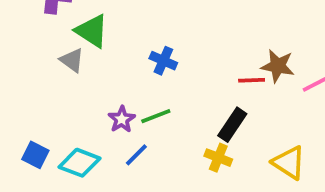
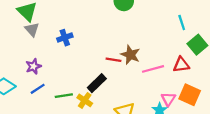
gray triangle: (72, 60) -> (32, 30), moved
blue cross: (163, 61) -> (65, 38), turned 35
green line: (156, 116) -> (64, 96), moved

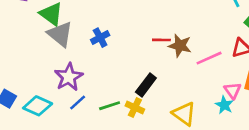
gray triangle: (32, 30) -> (60, 34), size x1.5
red line: (113, 60) -> (161, 40), moved
purple star: (33, 66) -> (69, 77), size x1.5

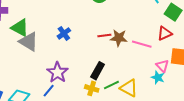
blue cross: (100, 38) -> (64, 33), moved
pink line: (209, 58) -> (142, 44), turned 48
purple star: (69, 77) -> (57, 72), moved
green line: (110, 106) -> (111, 85), moved

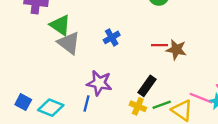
pink line: (142, 44) -> (201, 98), moved
purple star: (57, 72) -> (99, 83), turned -30
blue line: (49, 91) -> (86, 103), turned -32

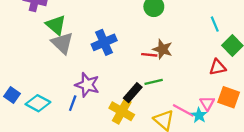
blue cross: (112, 37) -> (104, 42), size x1.5
brown star: (176, 50) -> (162, 49), moved
green line: (162, 105) -> (154, 82), moved
yellow cross: (138, 106) -> (122, 111), size x1.5

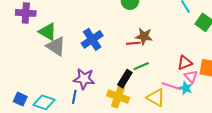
red triangle: (218, 67) -> (185, 63), moved

